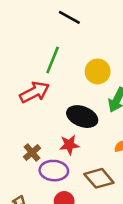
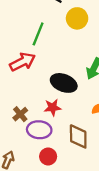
yellow circle: (98, 71) -> (77, 18), moved
brown diamond: (99, 178) -> (78, 136), turned 40

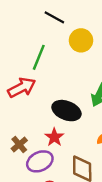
red star: (53, 107) -> (54, 137), turned -30
purple ellipse: (39, 130) -> (40, 161), turned -30

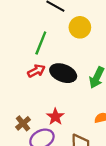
red arrow: (22, 88) -> (36, 71), moved, size x0.7
black ellipse: (66, 111) -> (63, 73), moved

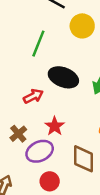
red arrow: (36, 71) -> (33, 96), moved

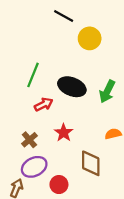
green line: (38, 44) -> (33, 75), moved
purple ellipse: (40, 151) -> (34, 167), moved

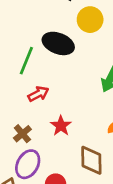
black ellipse: (72, 87) -> (58, 43), moved
purple ellipse: (34, 167) -> (28, 164), turned -35

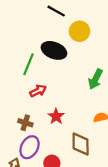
brown cross: (22, 134) -> (25, 123), turned -32

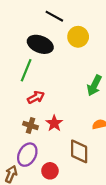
black ellipse: (54, 50) -> (40, 44), moved
brown cross: (25, 123) -> (31, 125), moved

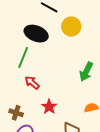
red arrow: (36, 97) -> (32, 83), turned -112
brown cross: (31, 125) -> (16, 113), moved

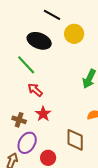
green line: (23, 58) -> (26, 65), turned -65
red star: (49, 107) -> (43, 114), moved

